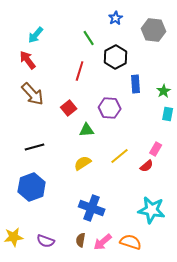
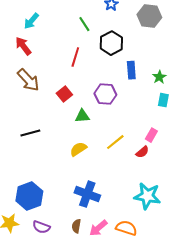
blue hexagon: (32, 187) -> (29, 196), moved

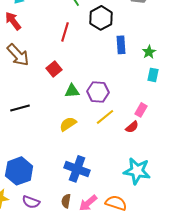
purple hexagon: (105, 94) -> (98, 92), moved

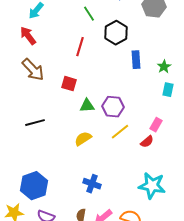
red square: (54, 69) -> (69, 84), turned -35
blue cross: (77, 169) -> (92, 184), size x0.7

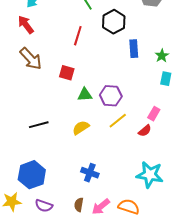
black line: (35, 123) -> (39, 125), moved

